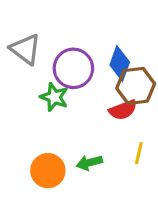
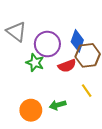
red semicircle: (123, 110) -> (67, 66), moved
yellow line: (139, 153) -> (87, 91), moved, turned -48

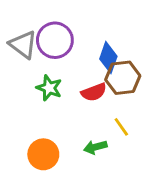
purple circle: (47, 44) -> (55, 40), moved
green arrow: (58, 105) -> (95, 147), moved

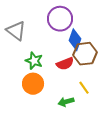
purple circle: (55, 40) -> (60, 19), moved
orange circle: (43, 154) -> (33, 84), moved

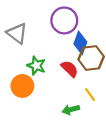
red semicircle: (65, 64) -> (70, 69), turned -114
orange circle: (33, 84) -> (22, 86), moved

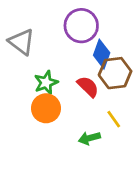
green star: (36, 66) -> (46, 83), turned 30
orange circle: (22, 86) -> (46, 108), moved

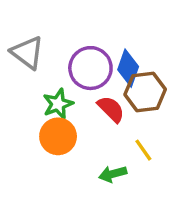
purple circle: (81, 26) -> (90, 68), moved

